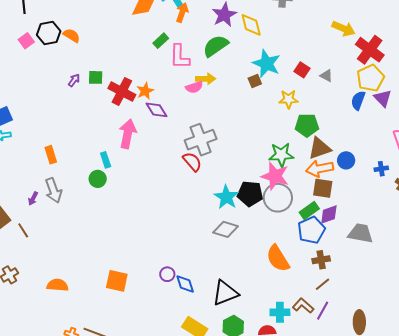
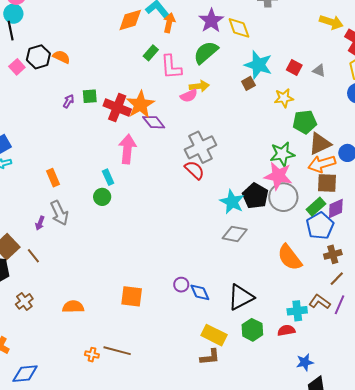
orange star: (145, 91) -> (140, 105), size x1.6
black pentagon: (250, 194) -> (255, 196), turned 30

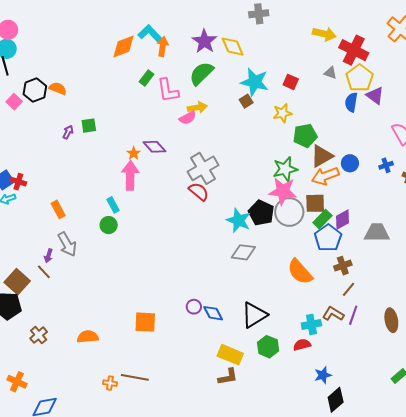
gray triangle: (319, 71) -> (330, 73), moved
orange star: (140, 105) -> (134, 153), moved, size x0.5
red cross: (117, 107) -> (18, 182), moved, size x0.6
brown square: (327, 183) -> (315, 203), moved
brown line: (33, 256) -> (44, 272), moved

